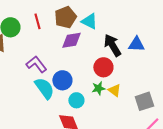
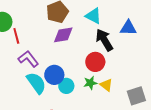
red line: (37, 21) -> (16, 36), moved
cyan triangle: (89, 21) -> (93, 16), moved
blue triangle: (136, 44) -> (128, 28), moved
cyan circle: (76, 100) -> (66, 86), moved

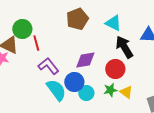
purple diamond: (63, 35) -> (85, 60), moved

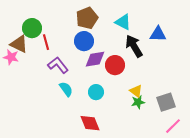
red circle: (115, 69) -> (115, 65), moved
blue circle: (74, 82) -> (84, 41), moved
cyan semicircle: (56, 90) -> (66, 89), size x0.7
green star: (110, 90) -> (138, 102), moved

